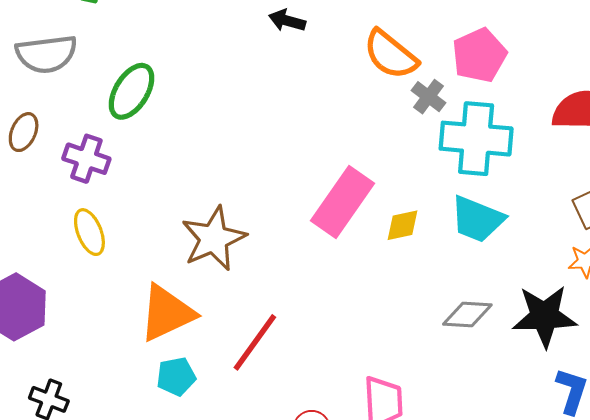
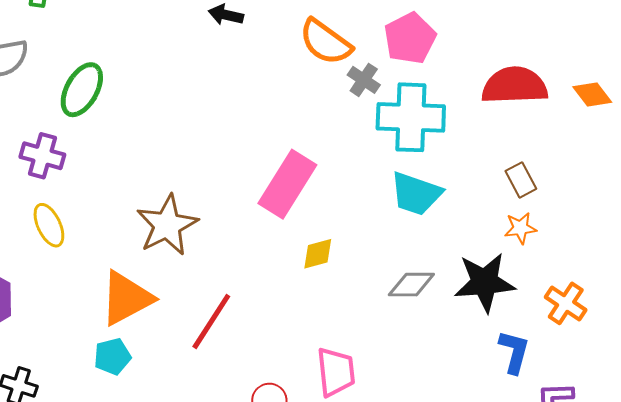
yellow diamond: (403, 225) -> (318, 254), moved
cyan pentagon: (176, 377) -> (112, 357), moved

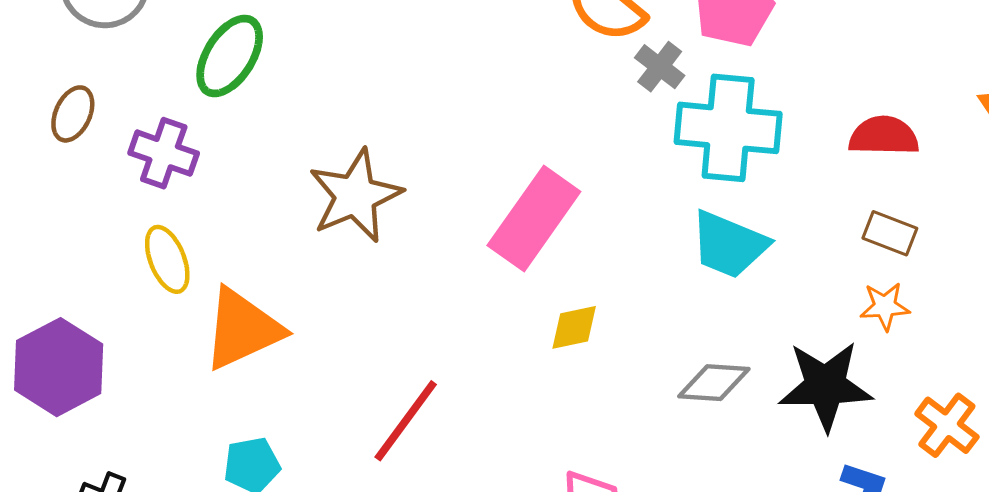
red semicircle: (515, 86) -> (884, 136), moved, size x0.7
brown rectangle: (521, 180) -> (890, 233), turned -44
brown star: (167, 225) -> (355, 196), moved
orange triangle: (126, 298) -> (242, 329), moved

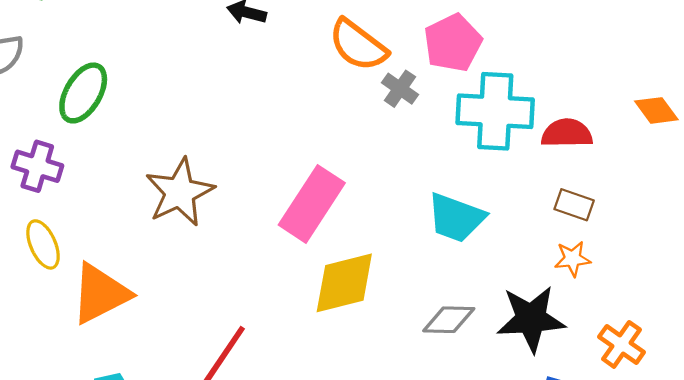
cyan cross: (728, 128) -> (495, 111), moved
yellow diamond: (574, 327) -> (344, 283), size x1.8

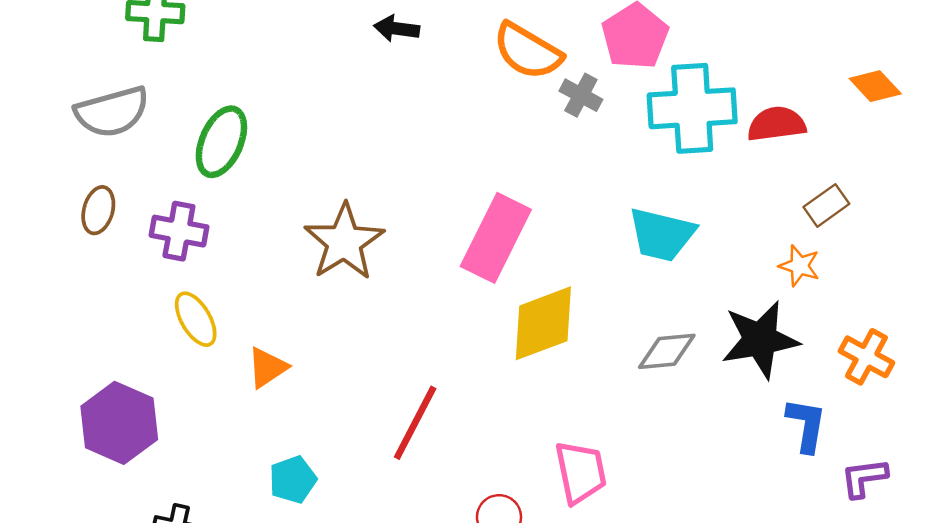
brown rectangle: (574, 205) -> (826, 205), moved, turned -48
orange star: (572, 259) -> (799, 266), turned 30
orange triangle: (100, 294) -> (267, 368), size x0.6

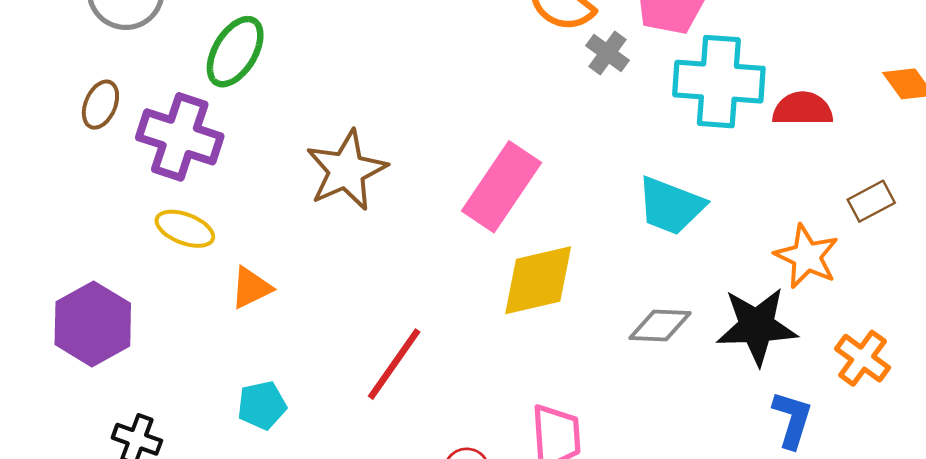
brown rectangle: (826, 205) -> (871, 201), moved
purple cross: (179, 231) -> (180, 137), size x1.4
orange star: (799, 266) -> (807, 256), size x1.5
yellow ellipse: (196, 319) -> (185, 229), turned -46

